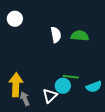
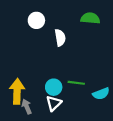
white circle: (15, 19) -> (36, 20), moved
green semicircle: (80, 36) -> (90, 18), moved
cyan circle: (63, 86) -> (54, 87), moved

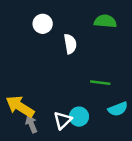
green line: (76, 83) -> (100, 83), moved
cyan circle: (54, 87) -> (79, 117), moved
yellow arrow: (17, 91) -> (20, 107), turned -60

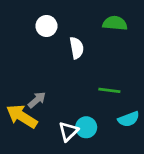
gray arrow: (31, 124) -> (37, 100), moved, turned 72

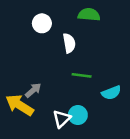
green semicircle: (115, 23) -> (89, 15), moved
green line: (109, 90) -> (82, 75), moved
cyan semicircle: (129, 119) -> (111, 93), moved

